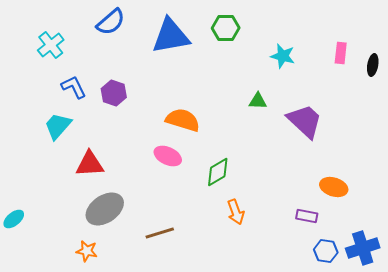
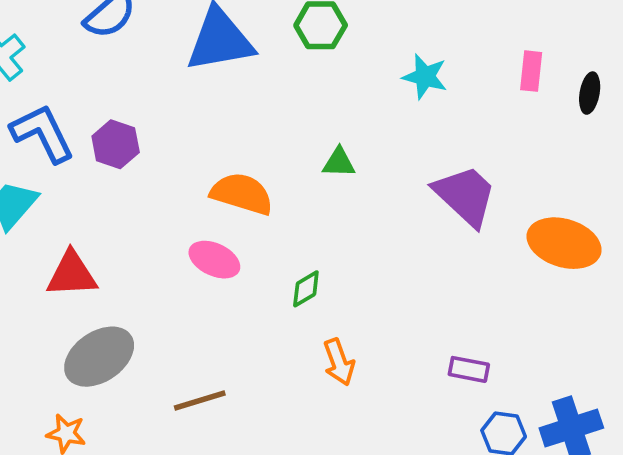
blue L-shape: (74, 87) -> (42, 133), size x1.4
green triangle: (258, 101) -> (339, 163), moved
green diamond: (218, 172) -> (306, 289), size x0.7
orange ellipse: (334, 187) -> (564, 243), moved, size x1.4

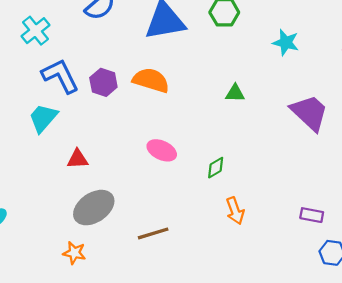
orange semicircle: (242, 194) -> (151, 80), moved
red triangle: (72, 274) -> (78, 159), size x0.7

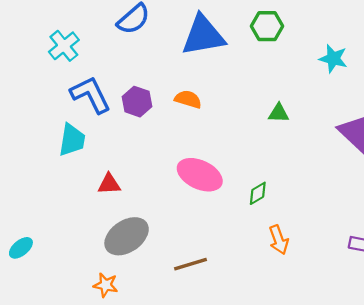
orange semicircle: (151, 80) -> (188, 99), size x0.7
cyan trapezoid: (43, 118) -> (72, 140), turned 148
pink ellipse: (162, 150) -> (200, 175), size x1.4

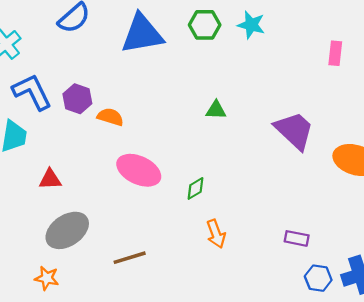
cyan star: (333, 59) -> (251, 25), moved
orange semicircle: (188, 99) -> (110, 117), moved

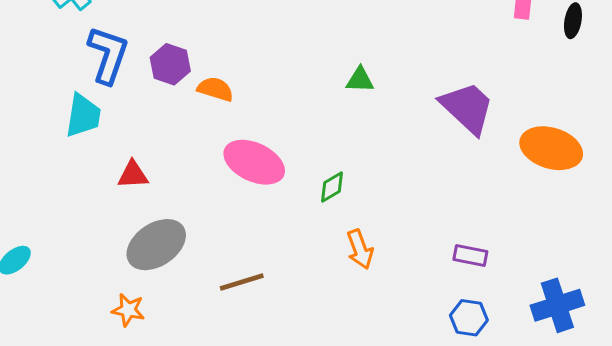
blue L-shape: (32, 92) -> (108, 55), turned 45
blue hexagon: (318, 278) -> (469, 318), moved

